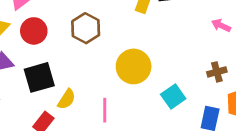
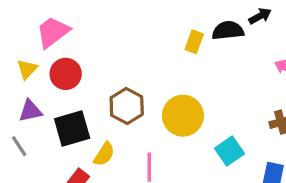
brown hexagon: (86, 28) -> (127, 106), moved

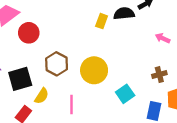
red circle: (66, 74) -> (29, 33), moved

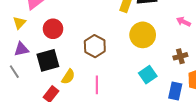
red circle: (29, 33) -> (53, 29), moved
brown hexagon: (57, 64) -> (95, 46), moved
yellow circle: (94, 70) -> (143, 35), moved

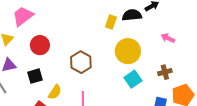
black square: (48, 60) -> (35, 76), size x0.7
cyan square: (148, 75) -> (133, 79), moved

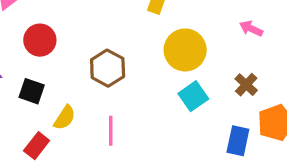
brown cross: (165, 72) -> (246, 85), turned -32
black square: (35, 76) -> (32, 91), turned 35

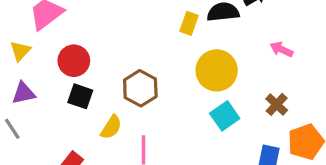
black square: (32, 91) -> (80, 96), moved
yellow semicircle: (65, 118) -> (111, 127), moved

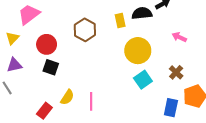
yellow rectangle: (189, 23) -> (120, 21), turned -32
brown hexagon: (140, 88) -> (85, 30), moved
yellow semicircle: (111, 127) -> (67, 97), moved

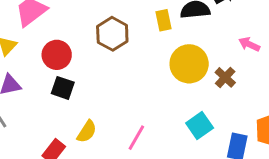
brown cross: (176, 72) -> (225, 77), moved
cyan square: (143, 80) -> (200, 126), moved
pink line: (91, 101) -> (136, 138), moved, turned 30

